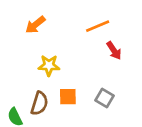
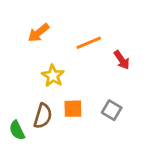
orange line: (98, 26) -> (89, 43), moved
yellow star: (49, 65) -> (53, 76), turned 30

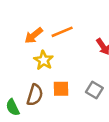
orange arrow: (39, 33) -> (34, 35), moved
orange line: (89, 43) -> (62, 32), moved

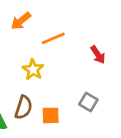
orange arrow: (34, 35) -> (21, 21), moved
orange square: (61, 89) -> (51, 115), moved

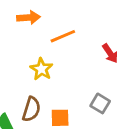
orange arrow: (21, 21) -> (29, 18), turned -145

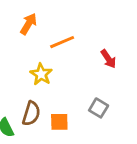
orange arrow: (29, 18) -> (28, 24), turned -55

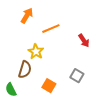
brown semicircle: (31, 114) -> (25, 70), moved
orange square: (59, 122) -> (49, 86), turned 32

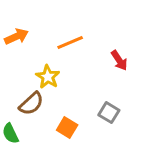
orange arrow: (27, 16) -> (16, 37), moved, turned 35
brown semicircle: (25, 70) -> (31, 104), turned 30

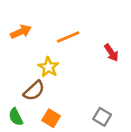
gray square: (109, 113) -> (102, 117), moved
orange square: (67, 128) -> (51, 118), moved

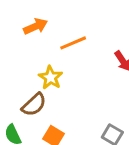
orange arrow: (21, 32) -> (35, 26), moved

